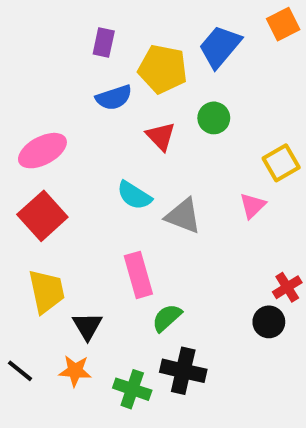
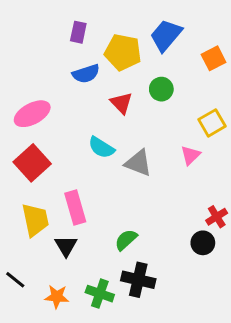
orange square: (283, 24) -> (214, 58), moved
pink rectangle: (138, 275) -> (75, 207), moved
orange star: (75, 371) -> (57, 297), moved

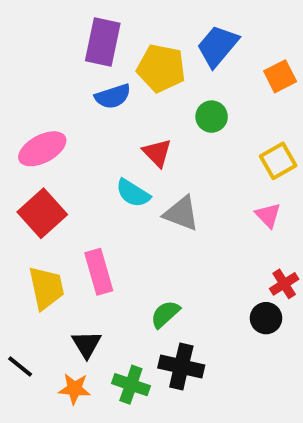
purple rectangle: (78, 32) -> (103, 42), size x1.6
red triangle: (121, 103) -> (157, 153), moved
pink triangle: (191, 155) -> (268, 215), moved, turned -30
black triangle: (66, 246) -> (87, 344), moved

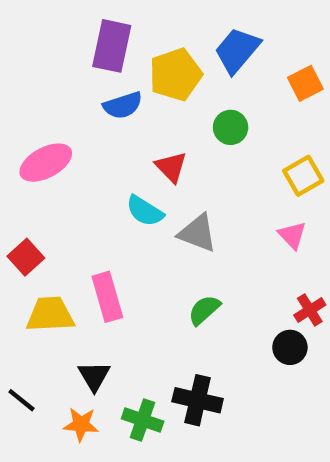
yellow pentagon: (161, 68) -> (176, 75), turned -30
red square: (42, 213) -> (26, 257), moved, size x0.7
yellow trapezoid: (46, 288) -> (50, 314), turned -81
green semicircle: (165, 314) -> (204, 310), moved

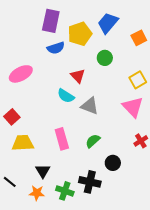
pink triangle: (292, 235) -> (133, 107), size x1.6
pink rectangle: (107, 297) -> (62, 139), moved
black circle: (290, 347) -> (113, 163), moved

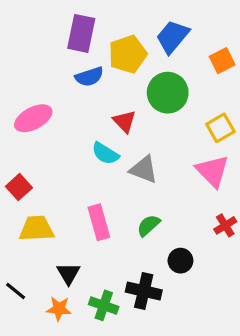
green circle: (105, 58) -> (168, 93), size x1.6

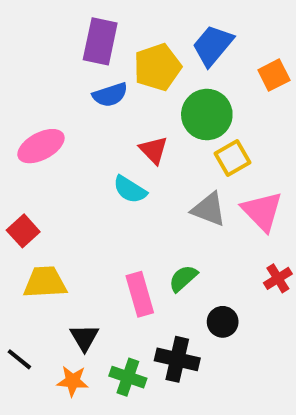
yellow square: (220, 128) -> (233, 158), moved
gray triangle: (144, 169) -> (209, 209), moved
pink rectangle: (99, 222) -> (140, 294), moved

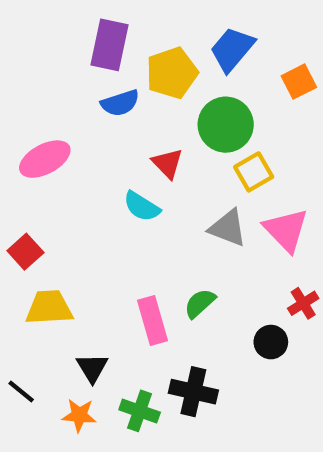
black circle: (223, 322) -> (271, 342), moved

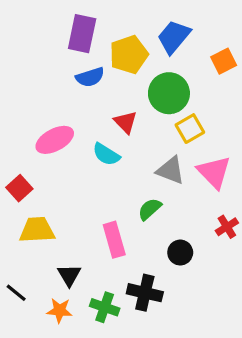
pink ellipse: (45, 159) -> (55, 140), moved
green semicircle: (200, 303) -> (150, 209), moved
black circle: (271, 342) -> (180, 253), moved

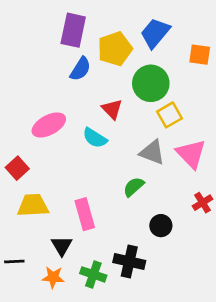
orange square: (224, 61) -> (200, 55), turned 35
blue semicircle: (90, 77) -> (80, 69), turned -40
pink rectangle: (114, 240) -> (85, 214), moved
black line: (16, 293) -> (14, 261), turned -42

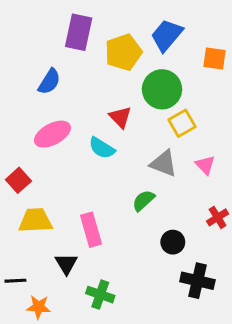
blue semicircle: (80, 69) -> (49, 82), moved
pink triangle: (191, 154) -> (205, 165), size x0.6
black cross: (129, 261) -> (197, 281), moved
orange star: (53, 277) -> (39, 307), moved

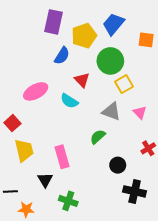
blue semicircle: (49, 82) -> (62, 56), moved
yellow trapezoid: (35, 220) -> (24, 150), turned 80

